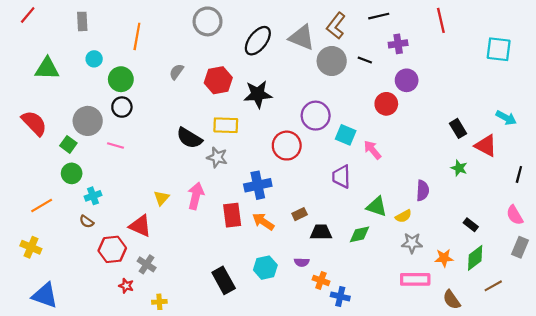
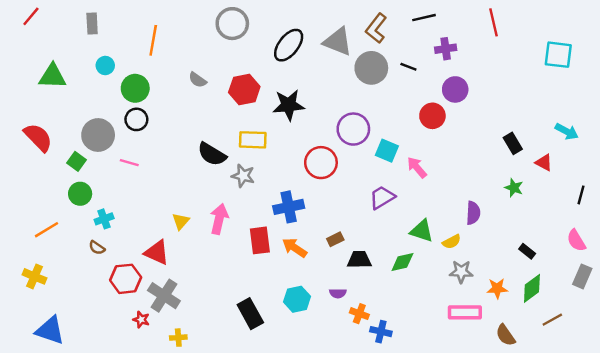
gray semicircle: (176, 72) -> (198, 80), turned -91
red triangle: (486, 146) -> (544, 163), size x0.7
purple trapezoid: (341, 177) -> (382, 197), turned 60
gray cross: (147, 264) -> (164, 296), size x1.5

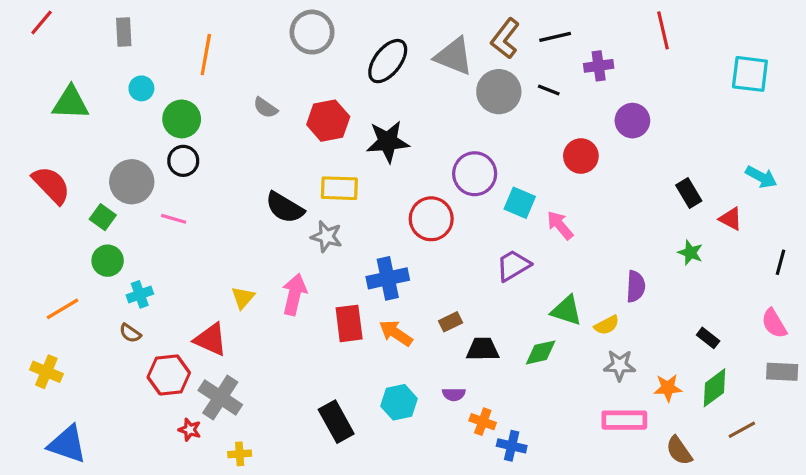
black line: (424, 18) -> (555, 37), moved
purple circle: (455, 89) -> (632, 121), moved
gray rectangle: (582, 276) -> (782, 372), turned 70

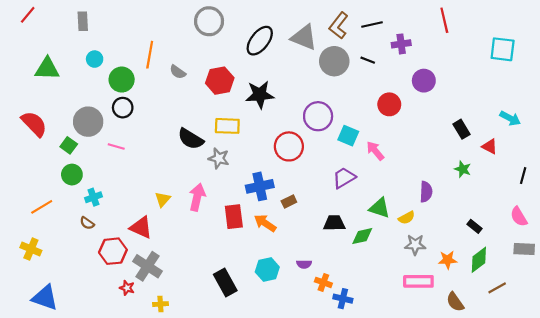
orange line: (206, 55) -> (150, 55), moved
brown rectangle: (450, 322) -> (289, 202), moved
black trapezoid: (483, 349) -> (334, 223), moved

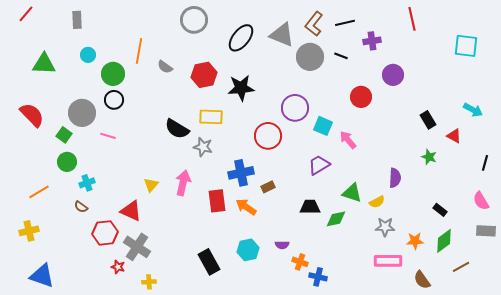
yellow cross: (31, 249) -> (29, 231), turned -36

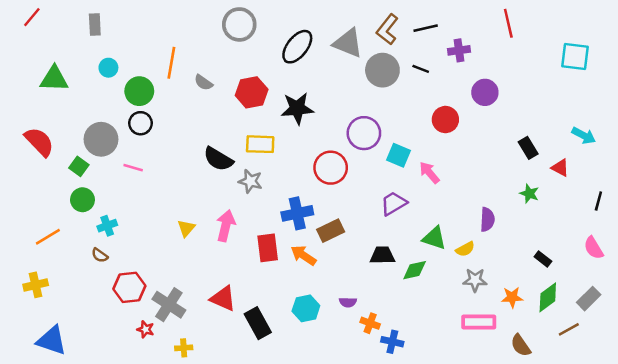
brown rectangle: (268, 187) -> (331, 231), size x1.5
red triangle: (131, 211) -> (223, 299), moved
gray rectangle: (486, 231) -> (589, 299), moved, turned -48

